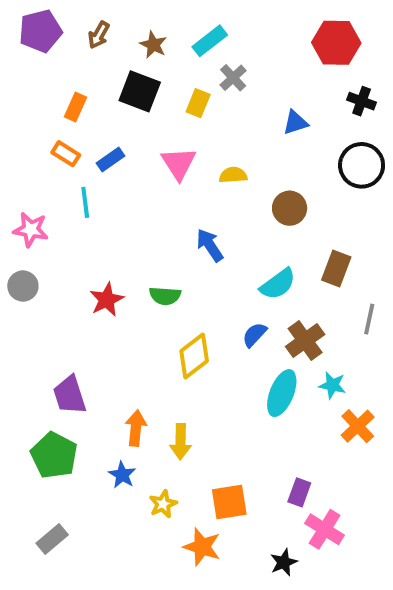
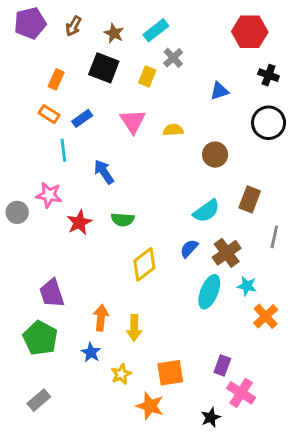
pink star: (31, 230) -> (49, 195), moved
blue arrow: (210, 245) -> (104, 172), moved

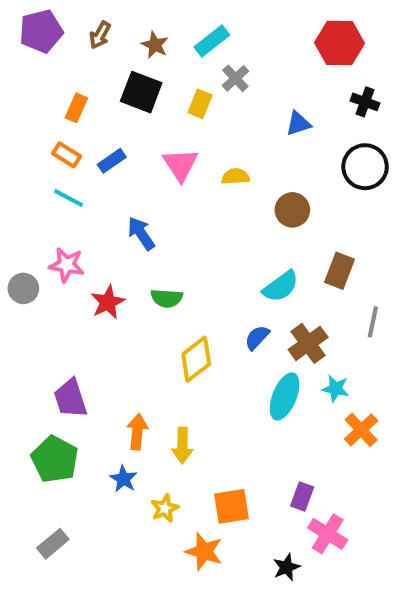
cyan line: (63, 150) -> (69, 198), moved, turned -55

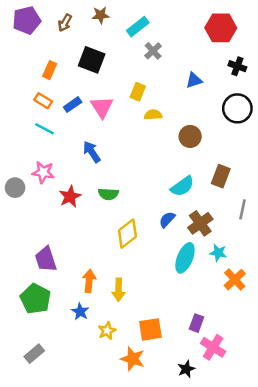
brown star: (155, 45) -> (101, 15), moved, turned -30
yellow rectangle: (200, 104) -> (138, 92), moved
pink triangle: (180, 165) -> (102, 107), moved

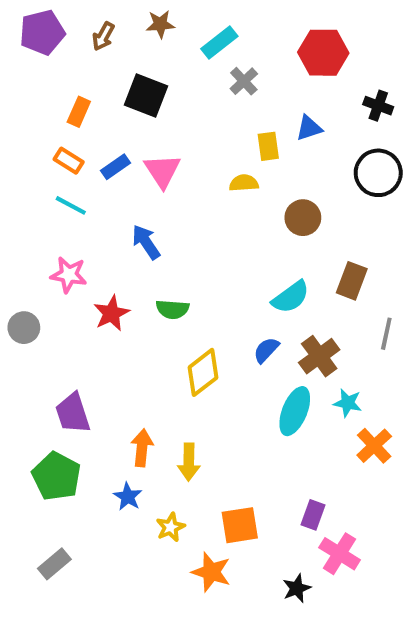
red hexagon: (221, 28) -> (323, 53), moved
yellow rectangle: (138, 92) -> (268, 146), moved, turned -30
gray circle: (15, 188) -> (24, 328), moved

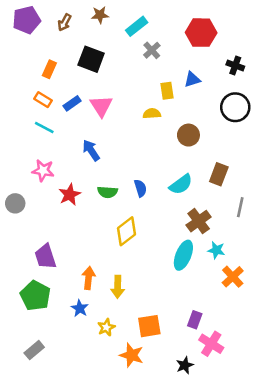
blue semicircle: (266, 350) -> (140, 188), moved, turned 120

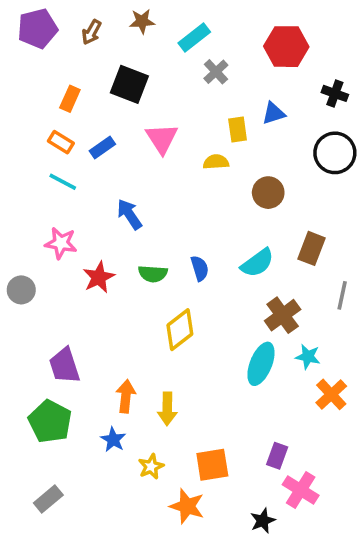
pink triangle: (101, 106) -> (162, 138), moved

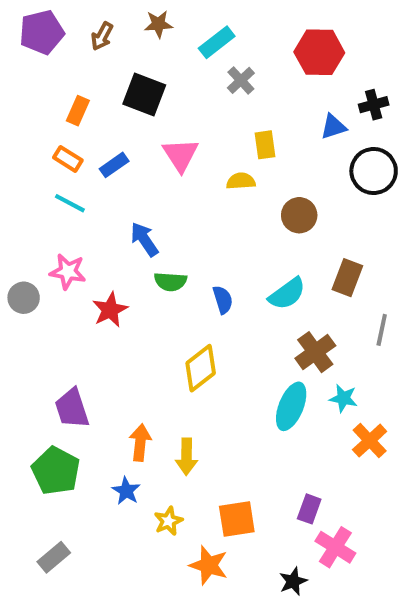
black cross: (335, 93) -> (374, 105), turned -35
blue triangle: (274, 113) -> (333, 127), moved
green semicircle: (153, 274) -> (170, 282), moved
gray circle: (21, 290) -> (24, 298), moved

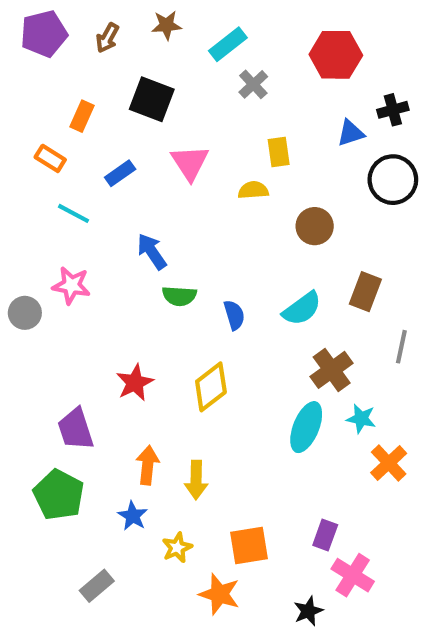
orange rectangle: (68, 159) -> (50, 158), moved
red star: (110, 310) -> (135, 383), moved
gray rectangle: (54, 557) -> (97, 586), moved

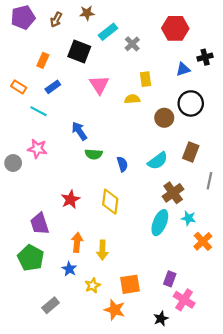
cyan rectangle: (228, 44) -> (108, 32), moved
orange rectangle: (50, 158) -> (19, 87), moved
blue rectangle: (120, 173) -> (53, 87), moved
black circle: (393, 180) -> (191, 103), moved
yellow diamond: (211, 387) -> (110, 202), turned -45

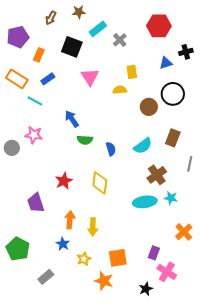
purple pentagon: (23, 17) -> (18, 37), moved
orange rectangle: (19, 87) -> (17, 79), size x1.5
cyan ellipse: (160, 223) -> (145, 202), turned 60
orange cross: (203, 241) -> (184, 232), moved
green pentagon: (31, 258) -> (18, 249), moved

